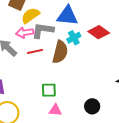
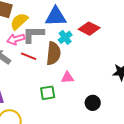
red line: (35, 51) -> (29, 56), turned 42
pink triangle: (55, 110) -> (67, 78), moved

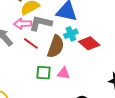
red diamond: (89, 29) -> (89, 43), moved
green square: (48, 93) -> (43, 73), moved

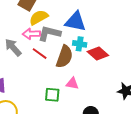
cyan cross: (71, 34) -> (80, 44), turned 32
green square: (43, 73) -> (52, 95), moved

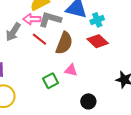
cyan cross: (80, 44) -> (97, 20), moved, turned -32
gray arrow: (13, 47) -> (13, 32), turned -108
green square: (52, 95) -> (51, 81), turned -35

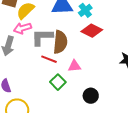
gray L-shape: (50, 19) -> (42, 37), moved
red line: (39, 39) -> (49, 59), moved
black circle: (88, 101) -> (91, 96), moved

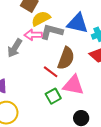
gray L-shape: (42, 37) -> (52, 32), moved
pink triangle: (74, 66) -> (73, 85), size x1.6

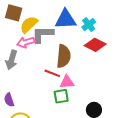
pink triangle: (73, 85) -> (67, 82), moved, size x0.7
green square: (53, 96) -> (61, 96), turned 35

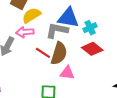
gray L-shape: (43, 34) -> (57, 30), moved
red line: (52, 73) -> (43, 53), moved
pink triangle: (67, 82) -> (67, 73), moved

